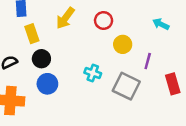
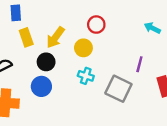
yellow arrow: (65, 18) -> (55, 37), moved
yellow circle: (123, 44) -> (83, 48), moved
black circle: (41, 59) -> (46, 62), moved

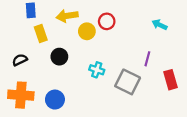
yellow arrow: (55, 37) -> (67, 16), moved, turned 45
yellow circle: (83, 48) -> (87, 31), moved
blue circle: (41, 86) -> (55, 100), moved

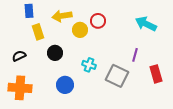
cyan arrow: (160, 25) -> (146, 24), size x1.5
blue circle: (55, 100) -> (65, 85), moved

